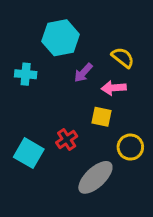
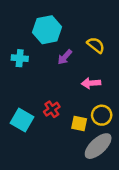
pink arrow: (114, 88) -> (91, 83), moved
yellow square: (102, 117) -> (79, 123), moved
gray ellipse: (95, 177) -> (98, 146), moved

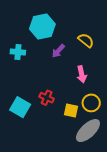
pink arrow: (91, 83) -> (82, 74), turned -98
red cross: (52, 109) -> (47, 98), turned -32

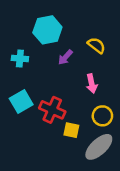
red cross: (47, 98) -> (52, 110), size x1.5
cyan square: (20, 107) -> (21, 102), moved, turned 30
yellow square: (71, 110) -> (71, 130), moved

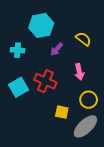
red cross: (52, 110) -> (45, 81), moved

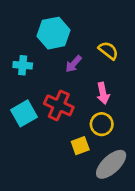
yellow circle: (89, 100) -> (102, 124), moved
yellow square: (62, 112) -> (80, 146), turned -32

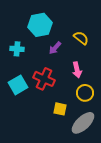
yellow circle: (102, 124) -> (85, 93), moved
yellow square: (80, 146) -> (60, 109), turned 32

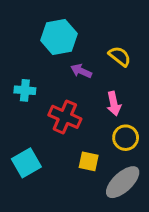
purple arrow: (55, 48) -> (81, 71), turned 72
cyan cross: (17, 49) -> (25, 90), moved
cyan square: (18, 85) -> (26, 163), moved

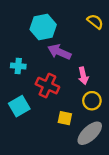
yellow semicircle: (120, 56) -> (95, 22), moved
purple arrow: (81, 71) -> (59, 52), size x1.5
cyan square: (26, 163) -> (19, 106), moved

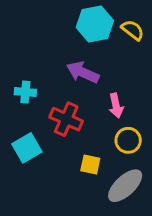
cyan hexagon: (43, 27) -> (95, 24), moved

